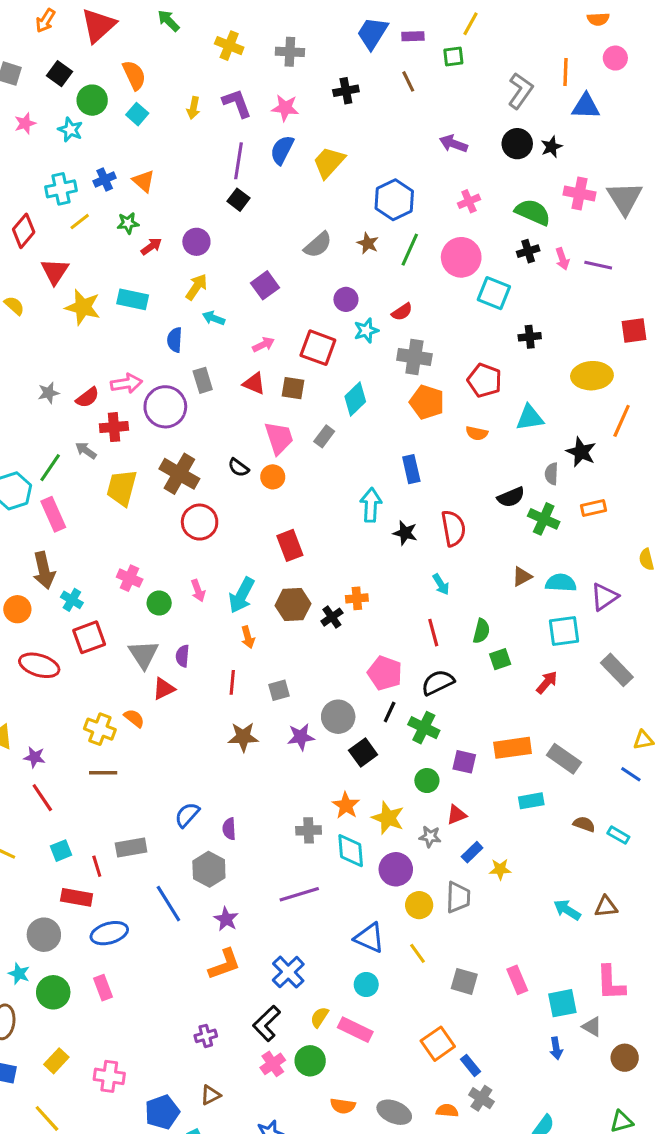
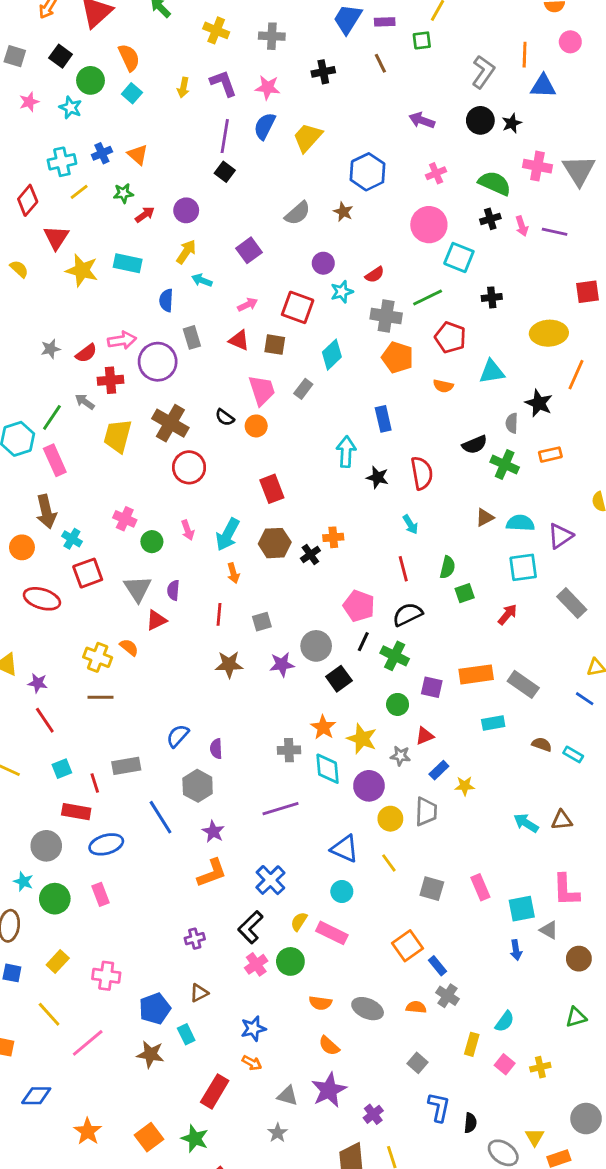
green line: (410, 250) -> (428, 297), moved, turned 40

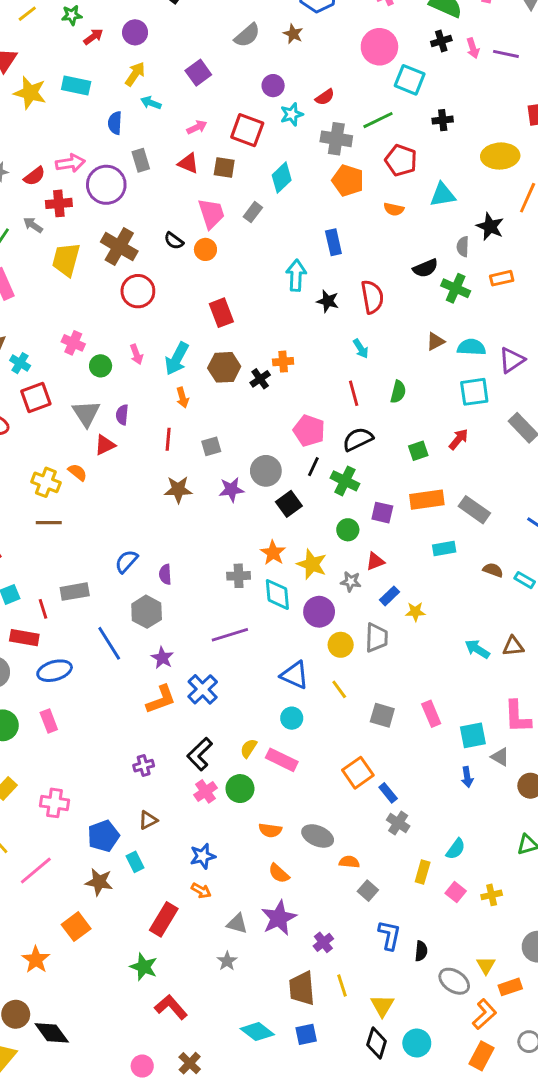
green square: (465, 593) -> (418, 451), moved
blue cross: (270, 880) -> (203, 689), moved
orange semicircle: (416, 1007) -> (349, 862), moved
orange square: (149, 1137) -> (76, 927), moved

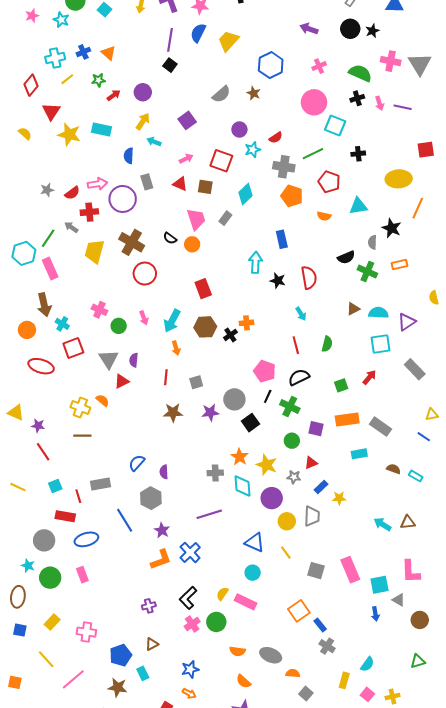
pink rectangle: (431, 714) -> (350, 570), size x1.4

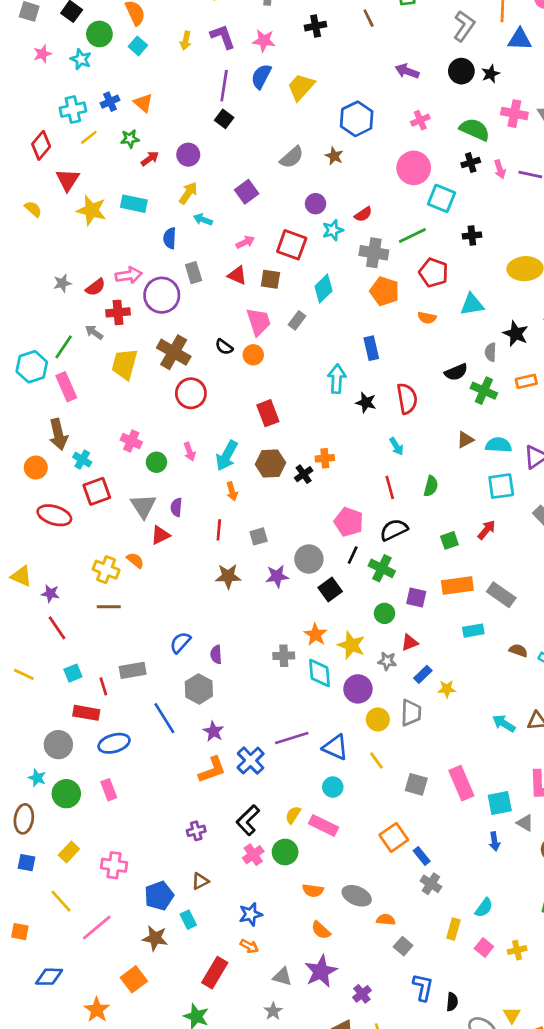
purple line: (209, 514) -> (292, 738), moved

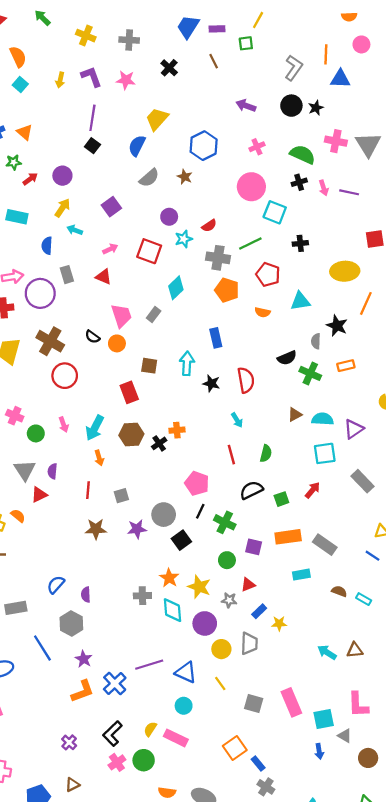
black cross: (316, 26) -> (169, 68), turned -36
blue semicircle: (261, 76) -> (137, 146), moved
brown square: (270, 279) -> (149, 366), moved
black semicircle: (394, 530) -> (251, 490), moved
purple cross: (196, 831) -> (69, 742), turned -32

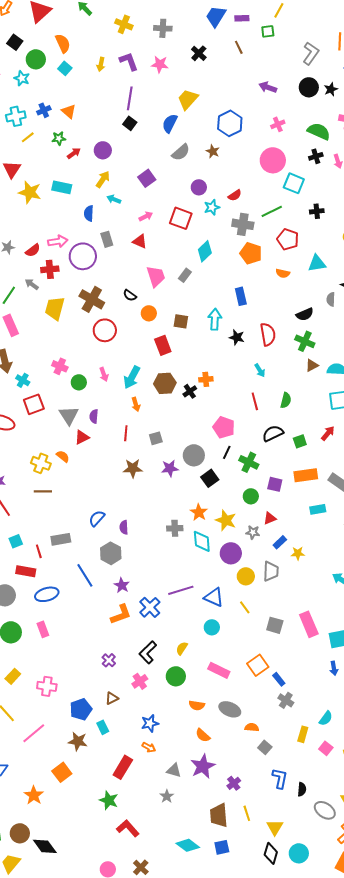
orange circle: (117, 343) -> (149, 313), moved
green cross: (310, 373) -> (305, 341), moved
pink rectangle: (176, 738) -> (219, 670), moved
pink cross: (117, 762) -> (140, 681), moved

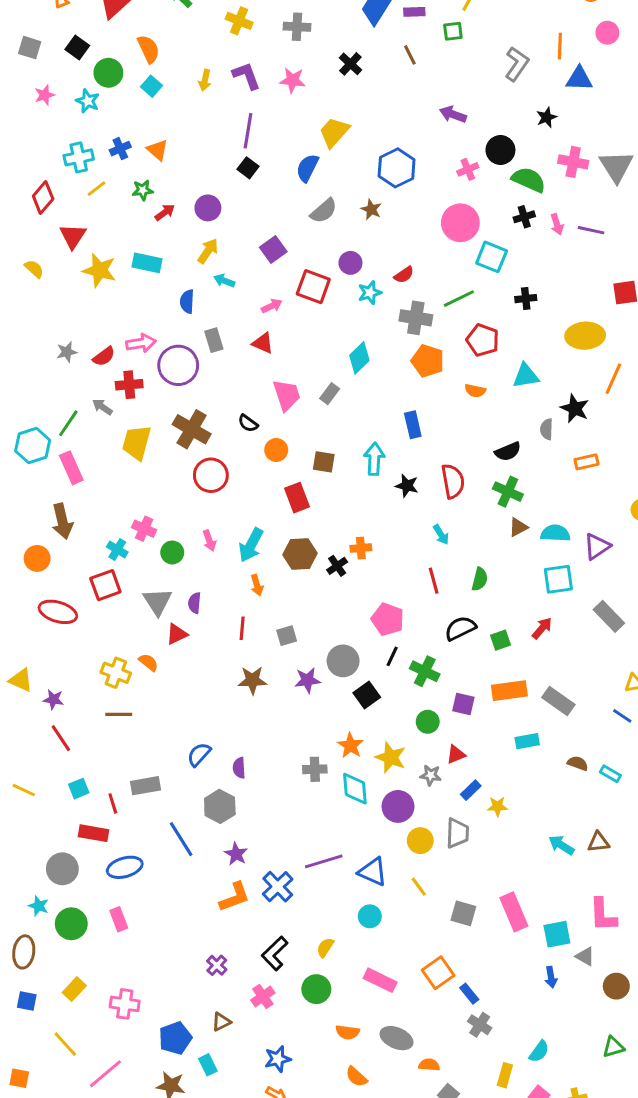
black circle: (309, 87) -> (500, 150), moved
red square: (181, 218) -> (313, 287), moved
cyan cross: (23, 380) -> (117, 550), moved

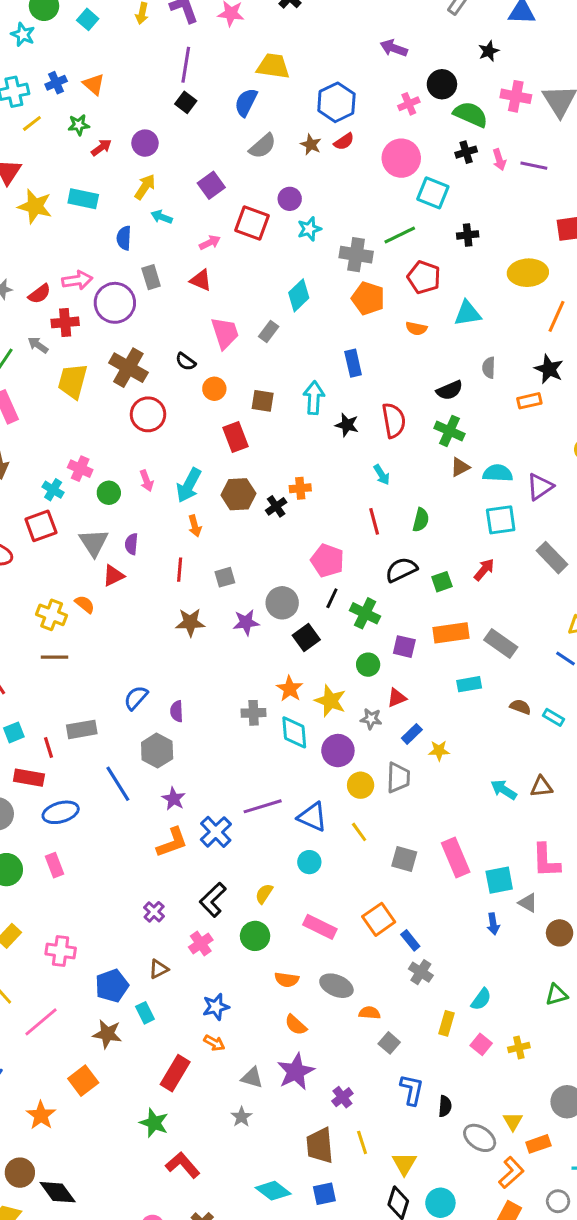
yellow trapezoid: (334, 132) -> (273, 66), turned 56
red semicircle: (404, 275) -> (344, 142), moved
black star: (575, 408) -> (549, 369), moved

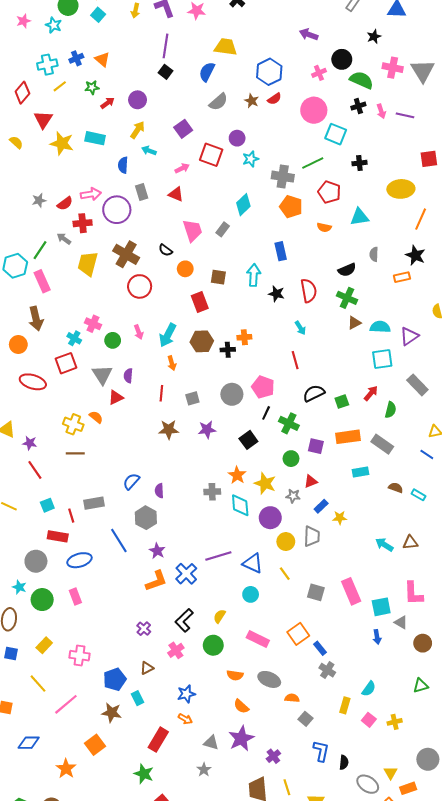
black cross: (276, 506) -> (228, 350), turned 32
green semicircle: (421, 520) -> (391, 410), moved
gray circle: (282, 603) -> (232, 394), moved

